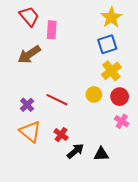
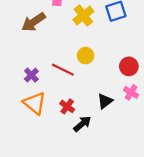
yellow cross: (111, 71) -> (83, 16), moved
yellow circle: (94, 95) -> (86, 56), moved
black triangle: (101, 154) -> (105, 101), moved, turned -35

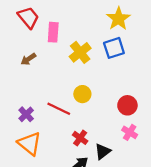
brown arrow: (34, 22) -> (28, 59), size x0.6
black triangle: (105, 101) -> (103, 151), moved
red cross: (67, 106) -> (80, 138), moved

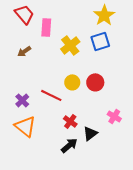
red circle: (127, 105) -> (95, 82), moved

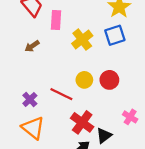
red cross: (70, 121) -> (82, 122), size x1.5

